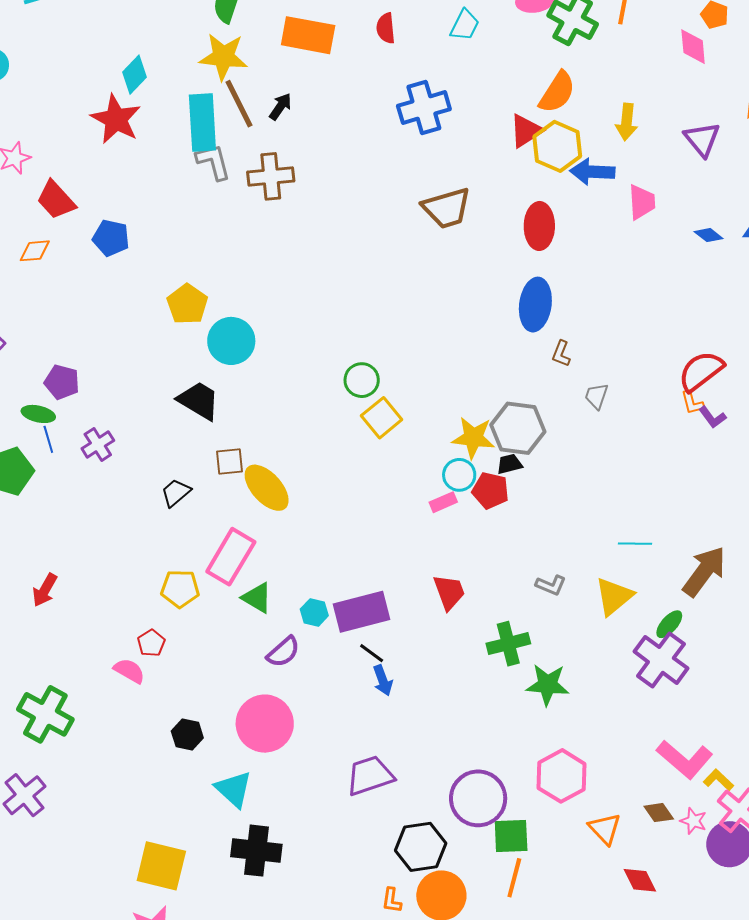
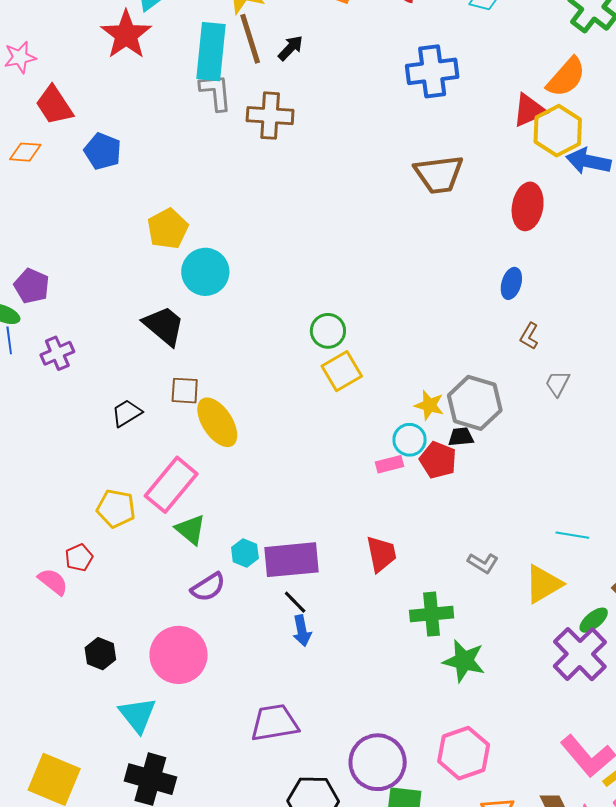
blue ellipse: (535, 305) -> (511, 283), size x0.6
yellow star: (473, 438) -> (429, 405), size x0.7

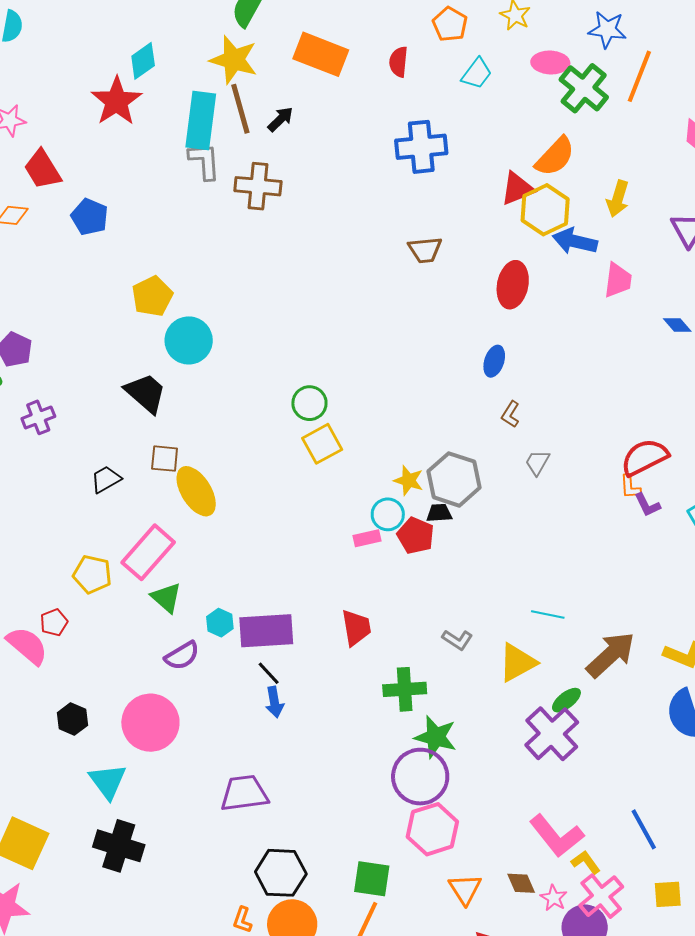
brown trapezoid: (439, 174) -> (425, 250), size x0.7
pink semicircle: (53, 582) -> (27, 646), size x1.4
purple circle: (378, 762) -> (420, 777), moved

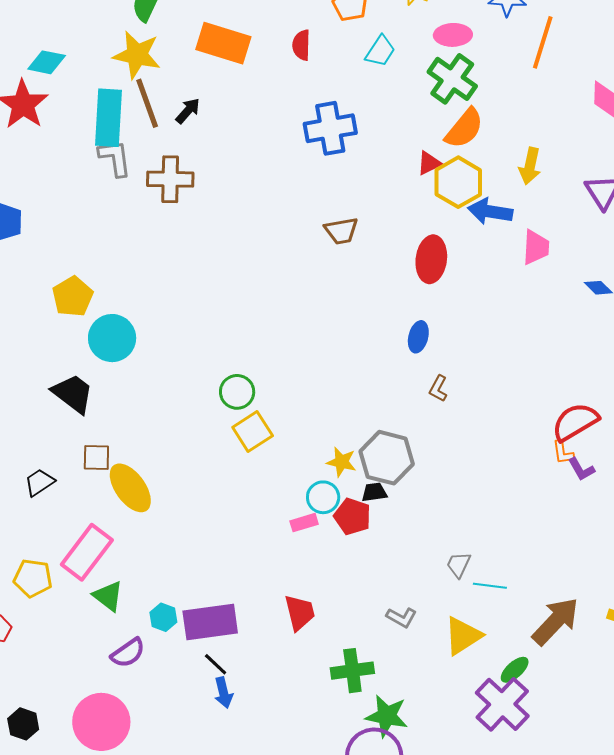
cyan diamond: (143, 61) -> (47, 62), turned 51
green cross: (584, 88) -> (452, 79), moved
red triangle: (517, 189) -> (429, 163), size x0.7
gray trapezoid: (537, 462) -> (459, 565), moved

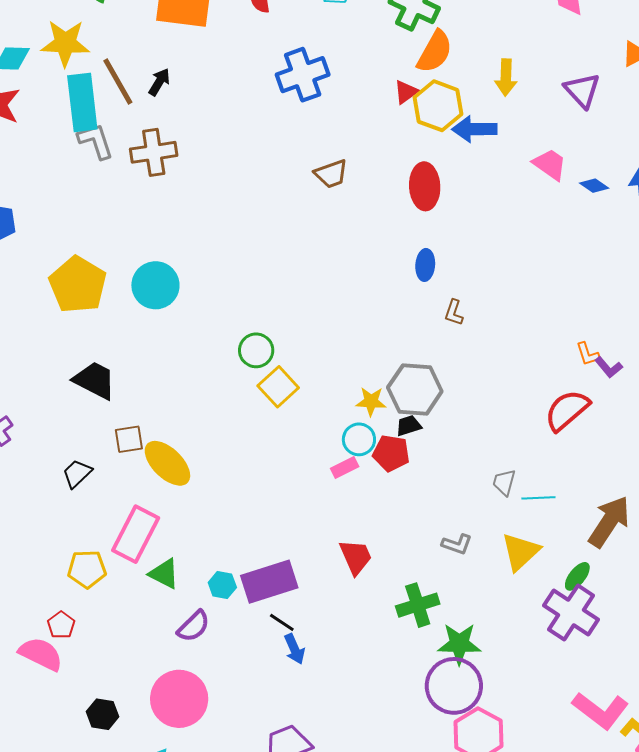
yellow star: (137, 55) -> (65, 43), moved
pink trapezoid: (536, 247) -> (550, 164), moved, turned -48
yellow pentagon: (73, 297) -> (78, 285), size x1.4
cyan circle: (112, 338) -> (155, 285), moved
red semicircle: (575, 422) -> (567, 410), moved

